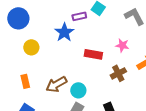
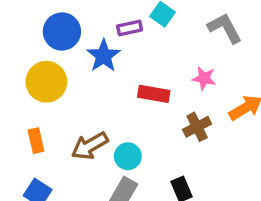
blue circle: (18, 18) -> (62, 31), moved
yellow circle: (31, 47) -> (46, 82), size x1.5

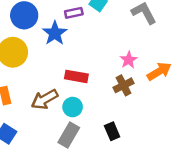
pink star: (204, 78) -> (129, 60), moved, turned 30
red rectangle: (154, 94) -> (76, 76), moved

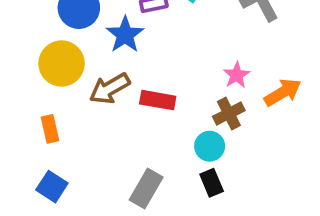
brown arrow: (45, 99) -> (110, 89), moved
cyan circle: (73, 107) -> (210, 146), moved

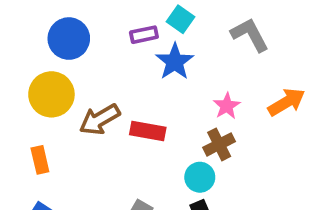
blue star: (125, 35) -> (175, 62), moved
orange arrow: (283, 92) -> (286, 102), moved

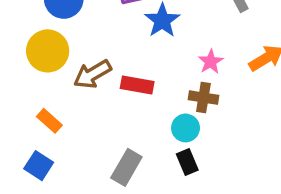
brown cross: (219, 144) -> (203, 98), turned 36
orange rectangle: (40, 160) -> (49, 121), moved, turned -35

